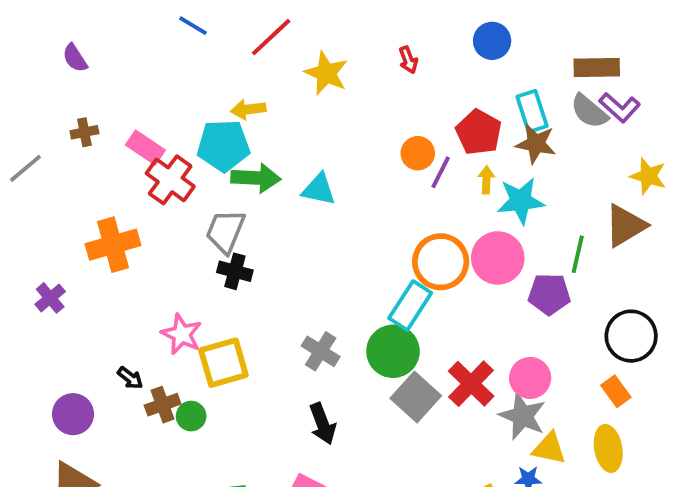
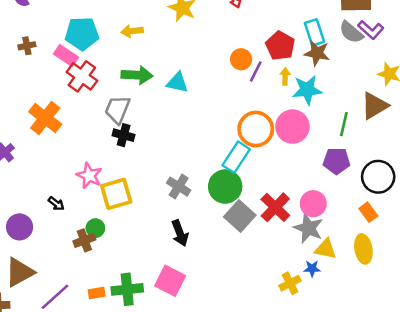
cyan pentagon: (223, 146) -> (82, 34), moved
orange cross: (113, 245) -> (45, 118), turned -36
purple pentagon: (549, 294) -> (337, 161), moved
brown cross: (163, 405) -> (84, 240), moved

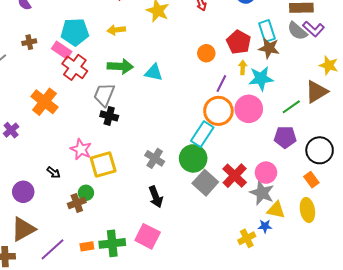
purple line: (256, 71) -> (221, 84), moved
green line: (344, 124) -> (291, 107), turned 42

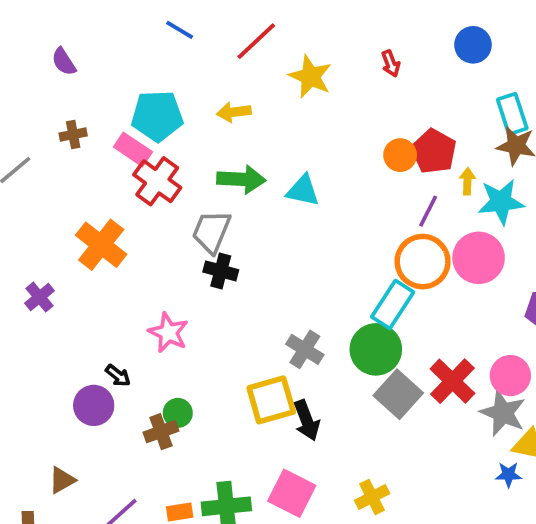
red pentagon: (239, 42) -> (434, 151), moved
yellow square: (103, 164) -> (271, 400), moved
purple circle: (23, 192) -> (94, 405), moved
brown triangle: (23, 229) -> (62, 480), size x0.6
yellow cross: (247, 238) -> (372, 497), moved

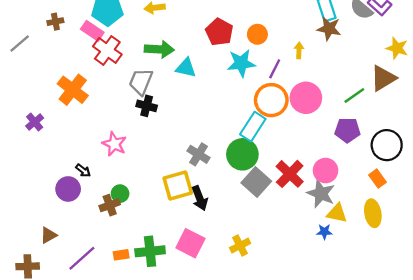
red pentagon: (434, 151) -> (219, 32), moved
cyan triangle: (303, 191) -> (186, 68), moved
cyan star: (501, 202) -> (241, 63), moved

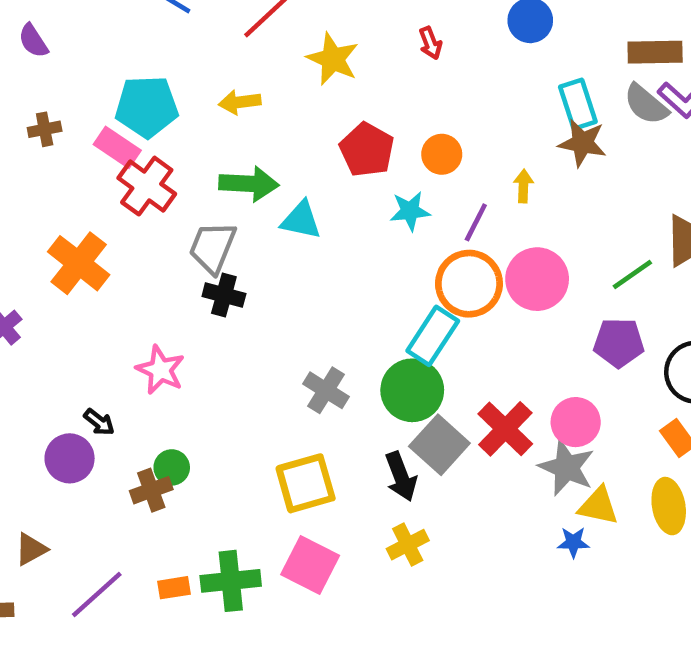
cyan star: (241, 63) -> (410, 211), size x0.7
yellow square: (178, 186) -> (306, 483), moved
black arrow: (200, 198) -> (401, 477), moved
yellow cross: (240, 246) -> (408, 545), moved

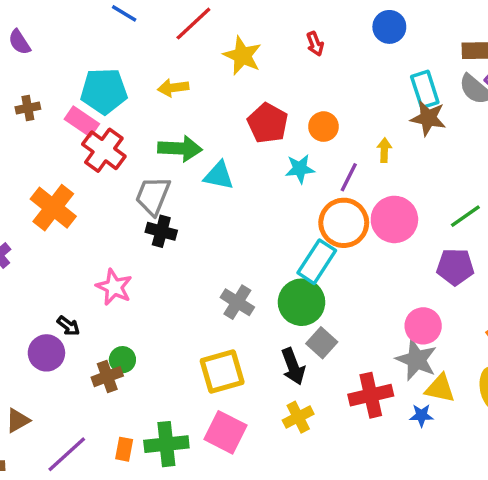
red cross: (505, 429) -> (371, 395), moved, turned 33
gray square: (439, 445) -> (322, 343), size x0.7
orange rectangle: (174, 588) -> (124, 449), turned -70

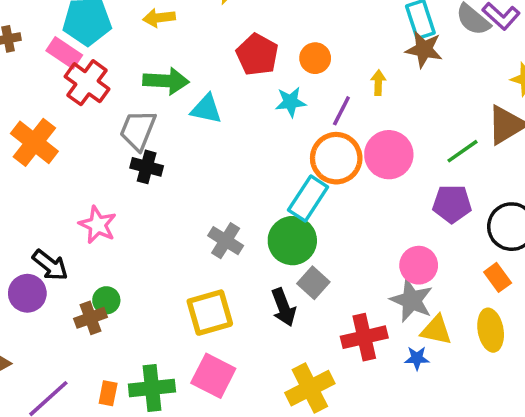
black arrow: (68, 326) -> (50, 265), size x1.5
yellow cross: (298, 417) -> (310, 388), moved, size x1.5

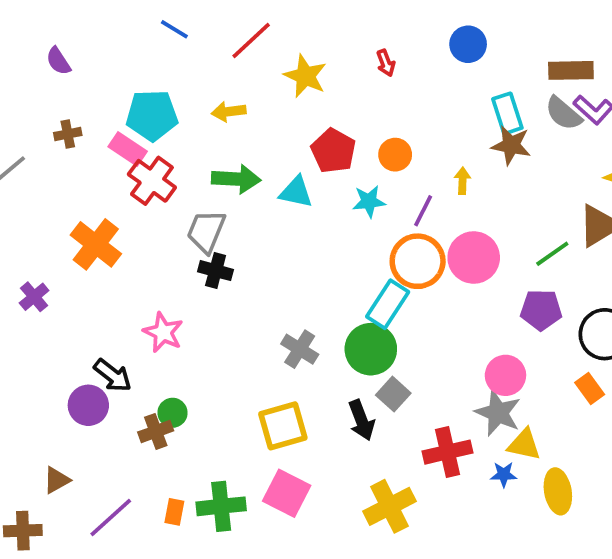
cyan triangle: (206, 109) -> (296, 192), moved
yellow ellipse: (491, 330) -> (558, 491), moved

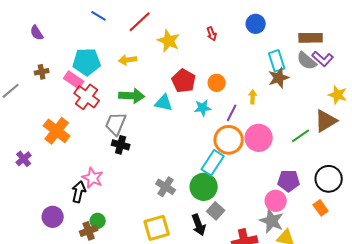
brown star: (511, 145) -> (279, 78), turned -30
purple pentagon: (541, 310) -> (289, 181), moved
black arrow: (113, 375) -> (79, 192), moved, turned -115

